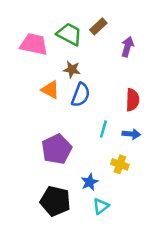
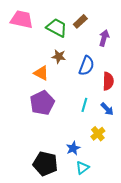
pink trapezoid: (34, 44) -> (22, 19), moved
blue semicircle: (81, 95) -> (87, 66), moved
blue arrow: (131, 134) -> (107, 109), turned 40
purple pentagon: (57, 149) -> (42, 103), moved
yellow cross: (120, 164) -> (98, 134), turned 32

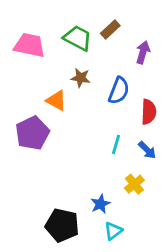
pink trapezoid: (22, 19) -> (30, 45), moved
purple pentagon: (42, 103) -> (32, 133), moved

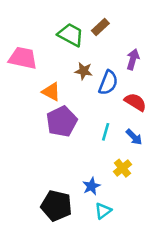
pink trapezoid: (30, 45) -> (23, 58), moved
purple arrow: (143, 52) -> (133, 59), moved
brown star: (81, 78) -> (84, 71), moved
red semicircle: (149, 112) -> (135, 102), turned -60
purple pentagon: (32, 133) -> (62, 121), moved

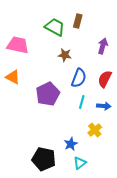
brown rectangle: (100, 27) -> (78, 21), turned -32
blue semicircle: (108, 83) -> (79, 78), moved
orange triangle: (51, 92) -> (13, 77), moved
red semicircle: (135, 102) -> (105, 79), turned -96
blue arrow: (134, 137) -> (104, 106), turned -40

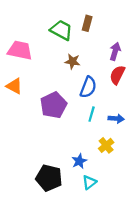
red semicircle: (105, 79) -> (117, 75), moved

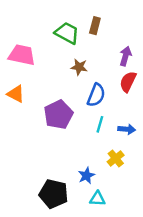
cyan triangle: (89, 182) -> (97, 199), turned 40

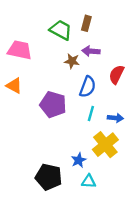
purple arrow: (125, 56) -> (91, 51), moved, turned -102
purple pentagon: (58, 115) -> (53, 105), turned -30
yellow cross: (116, 158) -> (105, 145), size x1.6

